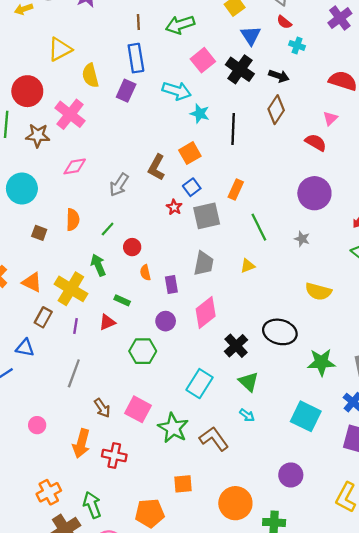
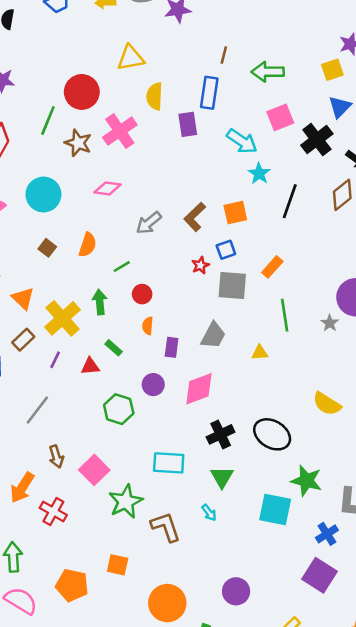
purple rectangle: (126, 91) -> (188, 124), turned -50
gray star: (302, 239) -> (330, 323), moved
cyan rectangle: (200, 384) -> (169, 463), turned 44
cyan square: (306, 416) -> (275, 509), moved, turned -32

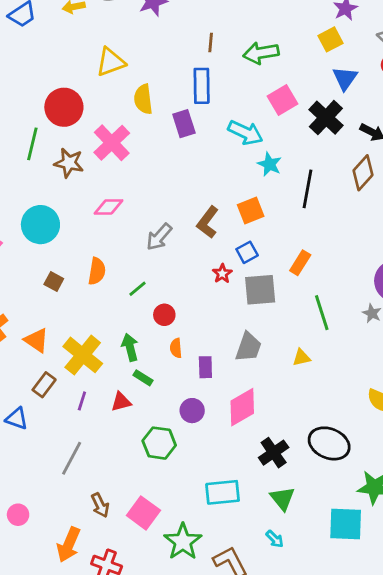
green arrow: (100, 302) -> (130, 347), moved

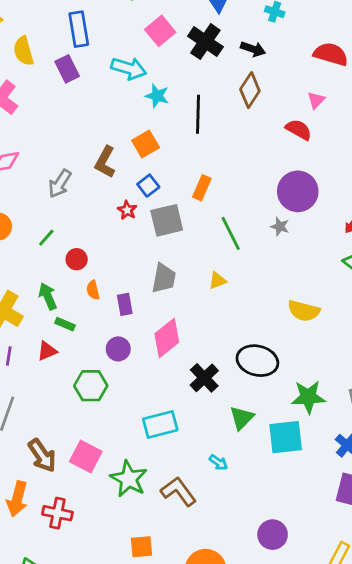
green triangle: (283, 498) -> (242, 418), moved, turned 32
brown arrow: (100, 505) -> (42, 455), size x1.4

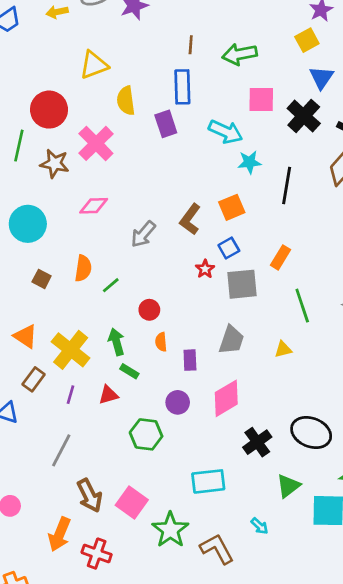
pink square: (160, 31) -> (261, 100), turned 32
cyan star: (157, 96) -> (249, 162), turned -30
green line: (46, 238) -> (111, 285), moved

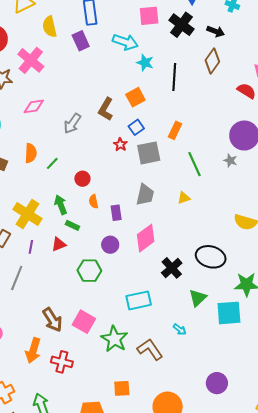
cyan star: (249, 162) -> (145, 63), turned 30
gray line: (61, 450) -> (17, 278), moved

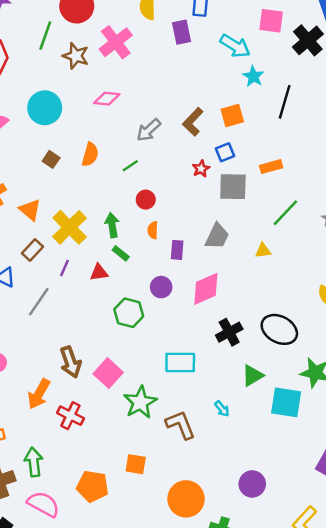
orange rectangle: (175, 130) -> (271, 167), turned 36
green line: (52, 163) -> (130, 166), moved
green line: (195, 164) -> (285, 213), turned 55

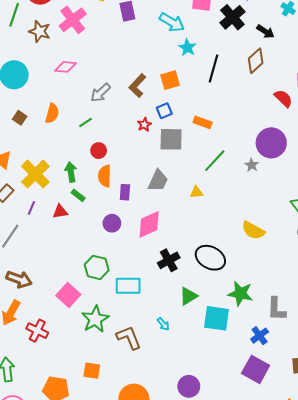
orange rectangle: (271, 167) -> (203, 122), turned 36
orange semicircle: (153, 230) -> (105, 176), size x1.5
green hexagon: (129, 313) -> (97, 267), moved
brown arrow: (71, 362) -> (19, 279), moved, turned -50

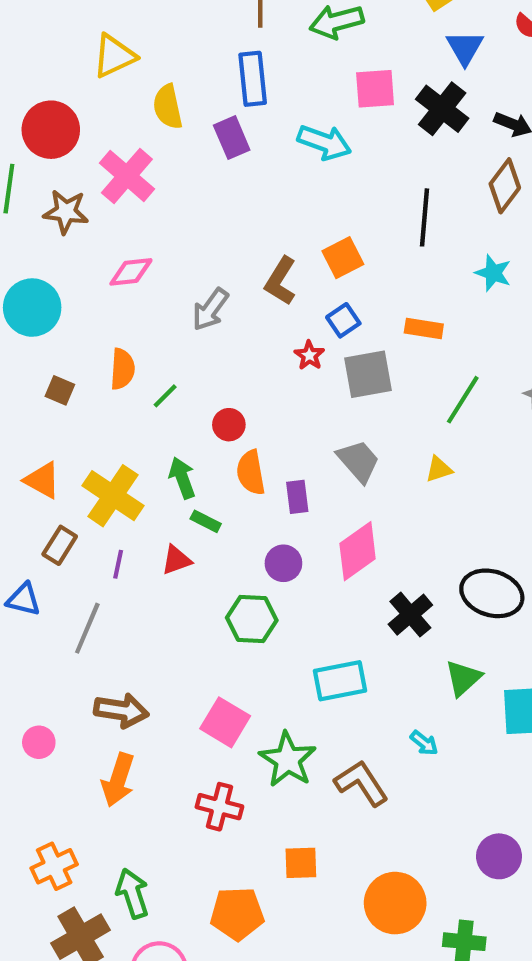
cyan star: (187, 48) -> (493, 273), moved
green line: (86, 122) -> (165, 396), moved
gray trapezoid: (158, 181) -> (358, 461), turned -55
green hexagon: (97, 267) -> (252, 619), moved
red cross: (37, 331) -> (219, 807), moved

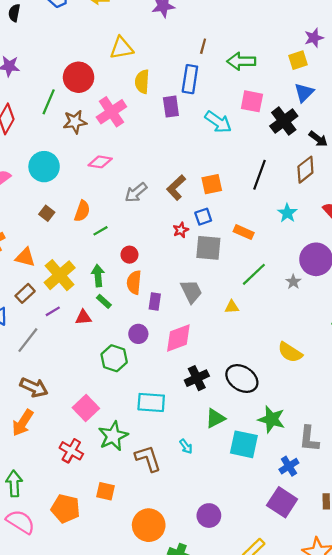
brown star: (66, 212) -> (75, 122), turned -30
orange triangle: (42, 480) -> (25, 257), turned -30
purple line: (118, 564) -> (53, 311), turned 32

